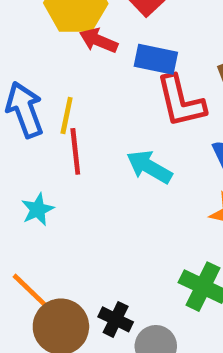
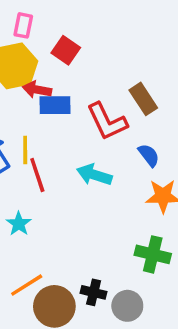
blue rectangle: (156, 59) -> (55, 105), moved
orange line: (31, 291) -> (27, 285), turned -64

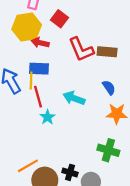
brown rectangle: (143, 99) -> (107, 52), turned -54
blue rectangle: (55, 105) -> (39, 69), moved
red L-shape: (107, 121) -> (81, 49), moved
cyan star: (19, 224) -> (47, 117), moved

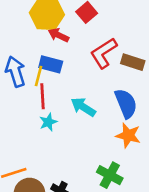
red L-shape: (81, 49) -> (104, 53), turned 68
blue semicircle: (109, 87) -> (126, 103), size x1.6

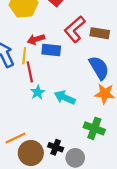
red arrow: (59, 35) -> (36, 39), moved, turned -35
blue rectangle: (51, 64) -> (51, 50), moved
cyan arrow: (83, 107) -> (65, 97), moved

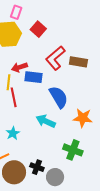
blue semicircle: (99, 68) -> (59, 97), moved
cyan star: (38, 92) -> (13, 133), moved

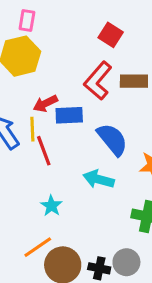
red square: (38, 29) -> (111, 35), moved
black cross: (37, 167) -> (99, 268), moved

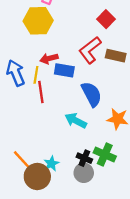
cyan star: (51, 206) -> (51, 164), moved
orange line: (38, 247) -> (22, 160), turned 70
gray circle: (126, 262) -> (84, 173), moved
black cross: (99, 268) -> (84, 158), moved

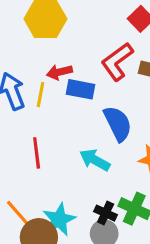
red line: (41, 92) -> (37, 153), moved
cyan star: (51, 164) -> (59, 219), size x1.5

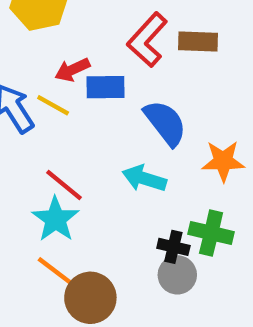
yellow line: (40, 95) -> (53, 105), turned -60
red line: (37, 153) -> (64, 185), turned -32
cyan star: (59, 219) -> (55, 219), moved

